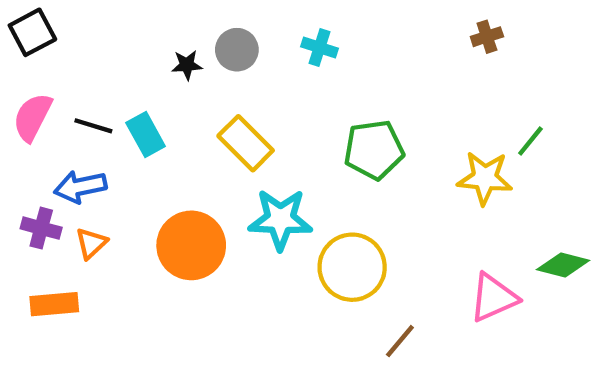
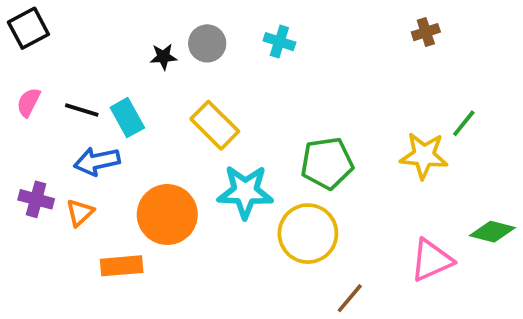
pink semicircle: (32, 117) -> (28, 102), size x0.7
green pentagon: (374, 150) -> (327, 163), moved
blue arrow: (80, 187) -> (97, 161), moved
orange rectangle: (54, 304) -> (122, 266), moved

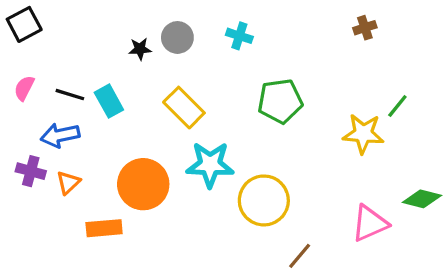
blue arrow: (97, 161) -> (60, 135), moved
green pentagon: (327, 163) -> (280, 101), moved

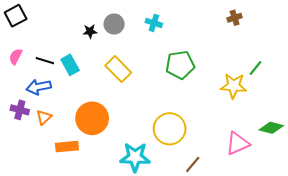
cyan star: (210, 165) -> (135, 157), moved

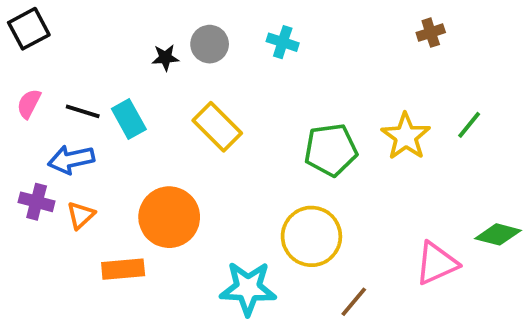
green pentagon: (180, 65) -> (331, 150), moved
yellow star: (234, 86) -> (406, 136), moved, turned 30

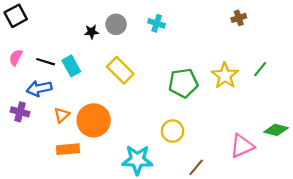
orange triangle: (81, 215) -> (62, 115), moved
yellow circle: (311, 236) -> (173, 131), size x0.7

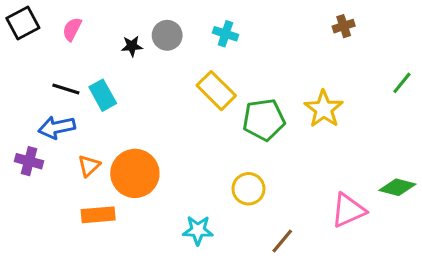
pink semicircle: (16, 57) -> (72, 29), moved
green line: (260, 69) -> (402, 83), moved
yellow rectangle: (120, 70) -> (216, 91), moved
cyan star: (137, 160) -> (198, 230), size x0.7

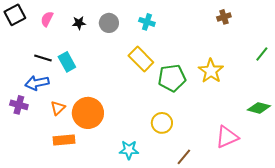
black star: (132, 46) -> (79, 23), moved
green diamond: (397, 187) -> (259, 108), moved

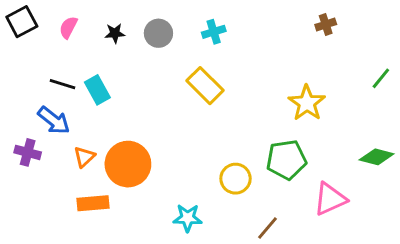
cyan cross: (147, 22) -> (214, 32), turned -35
green pentagon: (172, 78) -> (286, 160), moved
blue arrow: (37, 83) -> (54, 120), turned -130

